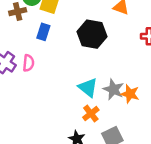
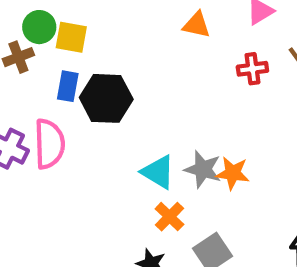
black hexagon: (92, 34) -> (106, 98), moved
pink semicircle: (28, 63) -> (49, 144), size x1.6

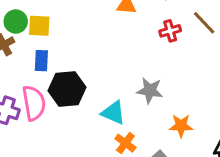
black hexagon: (106, 98) -> (67, 89), moved
gray star: (203, 169) -> (150, 90), moved
orange star: (233, 173) -> (181, 126), moved

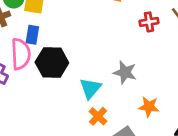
pink semicircle: (34, 103) -> (21, 54), moved
cyan triangle: (113, 113) -> (90, 88), turned 40

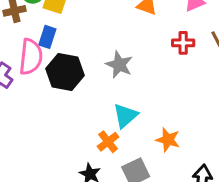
gray star: (125, 72) -> (119, 65), moved
cyan triangle: (90, 88) -> (125, 116), moved

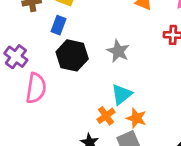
pink semicircle: (31, 57) -> (36, 88), moved
orange star: (168, 140) -> (136, 118), moved

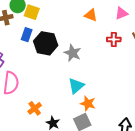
black hexagon: (72, 55) -> (46, 43), moved
orange cross: (106, 116) -> (35, 108), moved

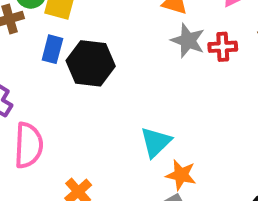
gray star: (73, 53) -> (188, 41), moved

